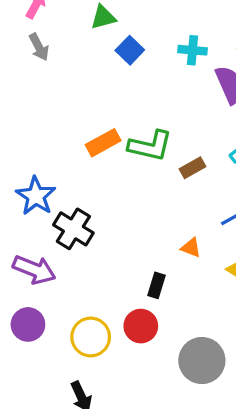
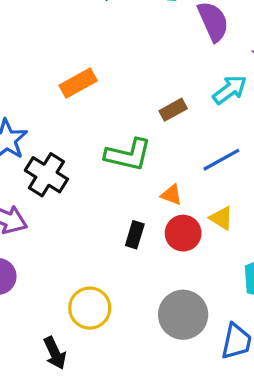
green L-shape: (150, 146) -> (128, 155), moved
red circle: (141, 326) -> (183, 233), moved
yellow circle: (91, 337) -> (90, 308), moved

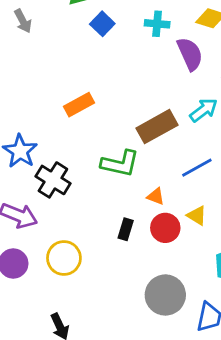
brown rectangle: (173, 110) -> (157, 127), size x1.8
yellow circle: (90, 308) -> (64, 258), moved

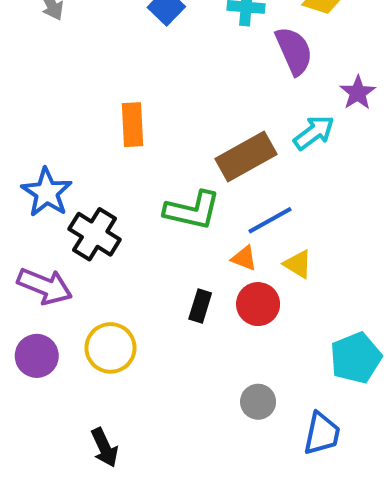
orange rectangle: (79, 105) -> (132, 125), turned -64
blue line: (197, 168) -> (270, 220), moved
yellow triangle: (197, 216) -> (298, 264), moved
gray circle: (165, 295) -> (258, 402), size x0.6

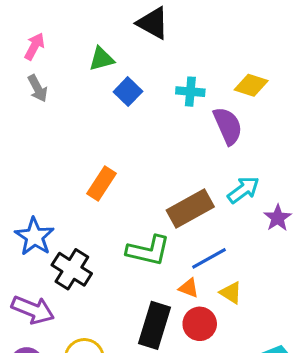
purple star: (358, 93) -> (278, 218), moved
orange rectangle: (132, 125) -> (101, 184), turned 36
black rectangle: (200, 306) -> (154, 325), size x1.8

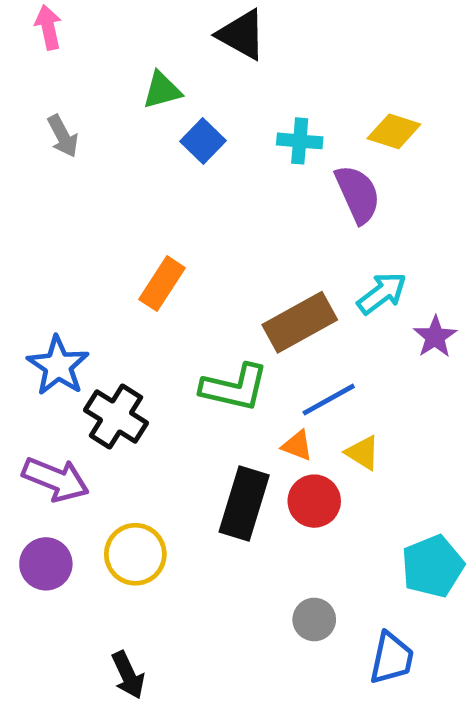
pink arrow: (34, 46) -> (48, 27), moved, turned -40

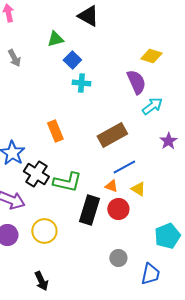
cyan cross: (300, 141) -> (81, 83), moved
orange rectangle: (162, 284) -> (55, 131), moved, turned -55
cyan arrow: (382, 293) -> (152, 106), moved
green L-shape: (234, 387) -> (67, 182), moved

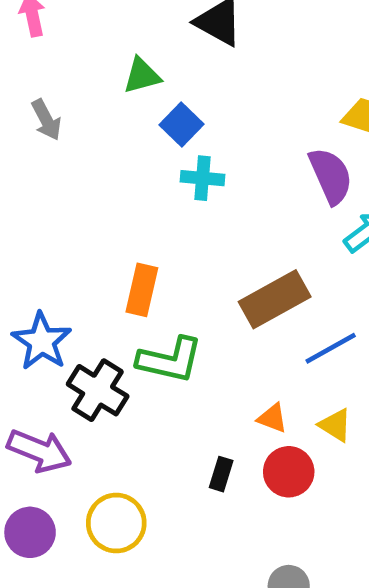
orange rectangle: (55, 131) -> (142, 290), turned 35
blue line: (124, 167) -> (331, 348), moved
green L-shape: (67, 182) -> (170, 360), moved
black rectangle: (89, 210) -> (221, 474), size x0.5

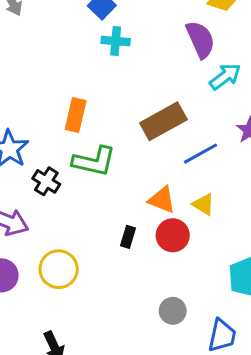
black cross: (98, 390) -> (46, 181), size x0.7
orange triangle: (272, 418) -> (162, 200), size x1.4

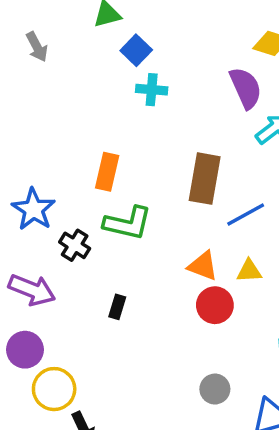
brown rectangle: (163, 121) -> (205, 179), turned -51
yellow triangle: (204, 204) -> (249, 271), turned -35
black rectangle: (128, 237) -> (117, 307), moved
yellow circle: (59, 269) -> (54, 389), moved

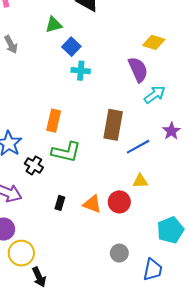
orange triangle: (203, 266) -> (92, 204), moved

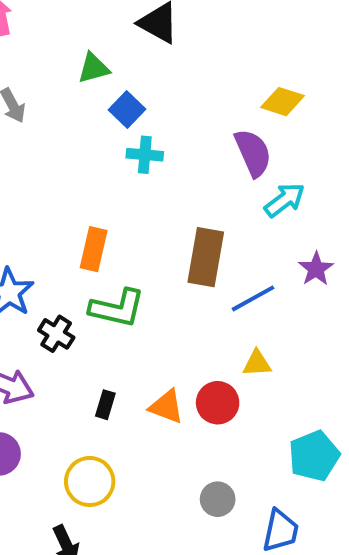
yellow circle: (21, 253) -> (90, 481), moved

